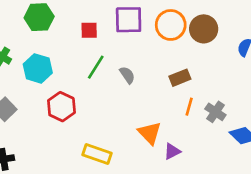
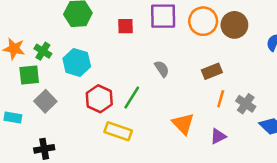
green line: (96, 67) -> (132, 98), moved
purple triangle: (172, 151) -> (218, 136), moved
yellow rectangle: (97, 154) -> (118, 131), moved

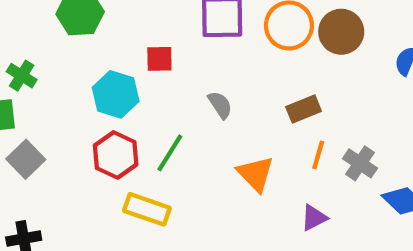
red square: (126, 26) -> (159, 59), moved
cyan hexagon: (77, 62) -> (116, 94), moved
orange triangle: (183, 124) -> (256, 174), moved

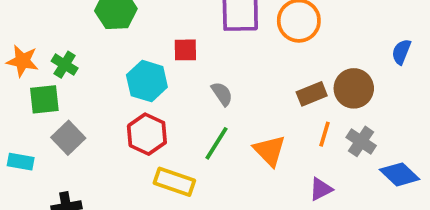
brown circle: (341, 32) -> (354, 88), moved
gray semicircle: (220, 105) -> (222, 94), moved
green line: (170, 153) -> (217, 143), moved

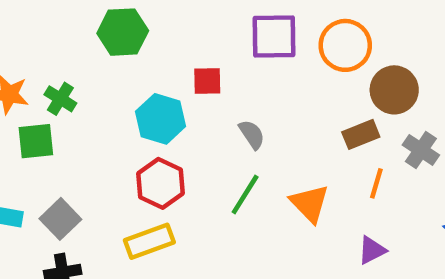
brown circle: (354, 88) -> (394, 90), moved
gray square: (68, 138) -> (60, 219), moved
gray cross: (361, 141) -> (421, 150), moved
yellow rectangle: (174, 182) -> (149, 241), moved, turned -39

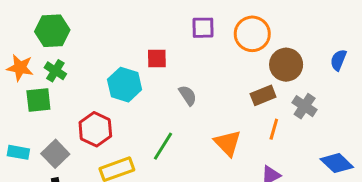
green hexagon: (123, 32) -> (52, 31), moved
purple square: (274, 37) -> (203, 28), size x0.7
red hexagon: (161, 183) -> (95, 129), moved
green line: (245, 195) -> (163, 146), moved

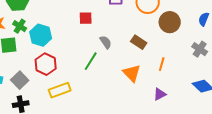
cyan hexagon: (125, 85) -> (41, 35), moved
brown rectangle: (263, 95) -> (139, 42), moved, turned 56
gray cross: (305, 106) -> (200, 49), moved
green line: (163, 146) -> (91, 61), moved

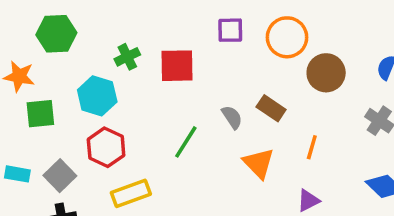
red square: (86, 18) -> (177, 66), size x1.5
green cross: (20, 26) -> (127, 57), moved, turned 32
gray semicircle: (106, 42) -> (232, 117), moved

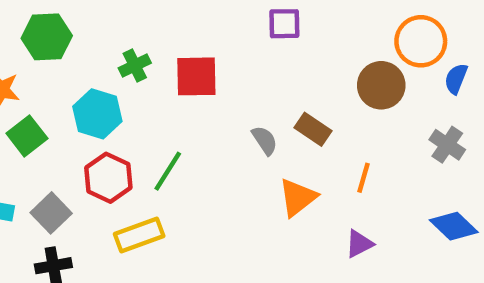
purple square: (230, 30) -> (284, 24), moved
orange circle: (287, 37) -> (421, 41), moved
green square: (40, 114) -> (27, 136), turned -32
green line: (186, 142) -> (168, 171), moved
orange triangle: (259, 163) -> (298, 198), turned 36

